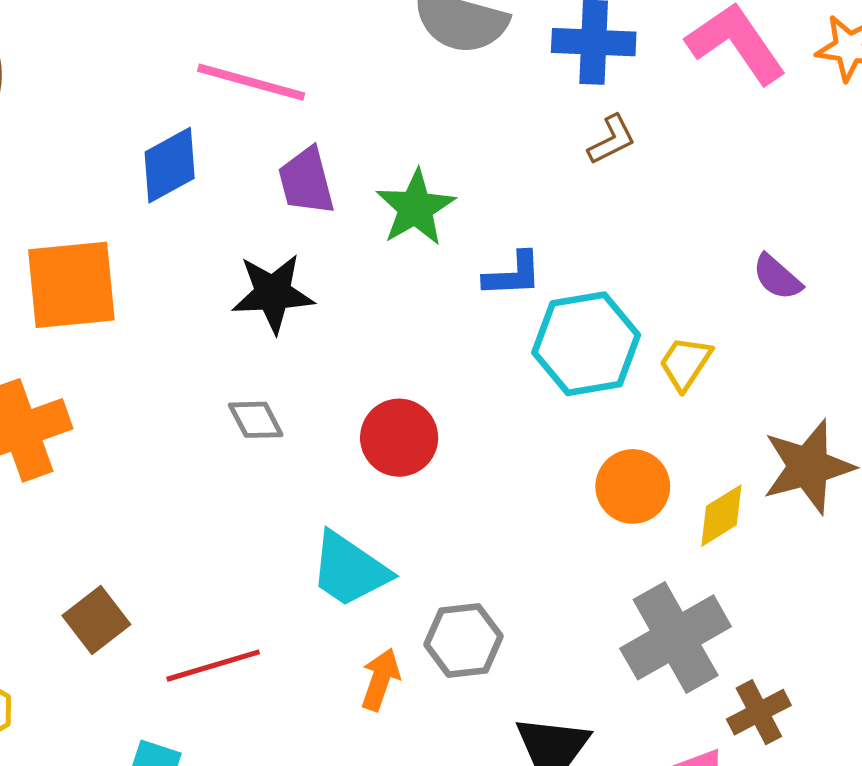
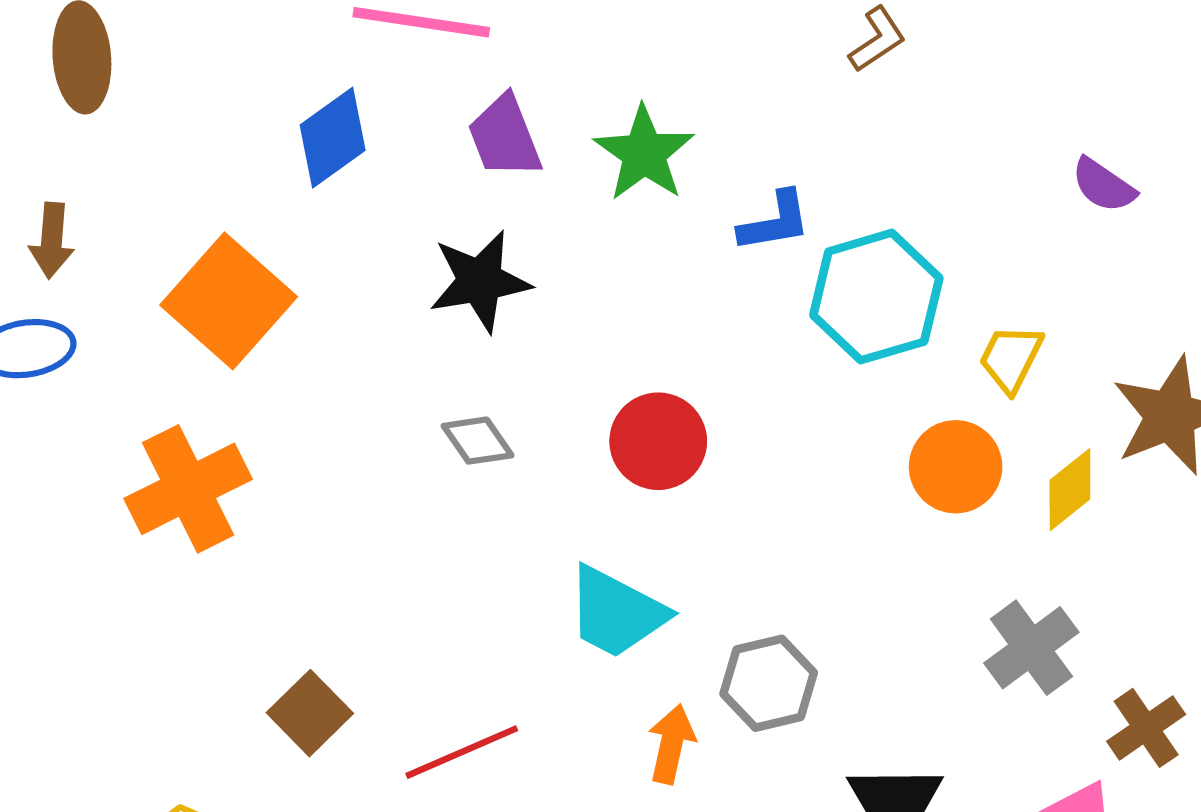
orange square: (71, 285) -> (229, 301), turned -36
yellow trapezoid: (685, 363) -> (1011, 358), moved
gray cross: (676, 637) -> (1031, 648), size x0.7

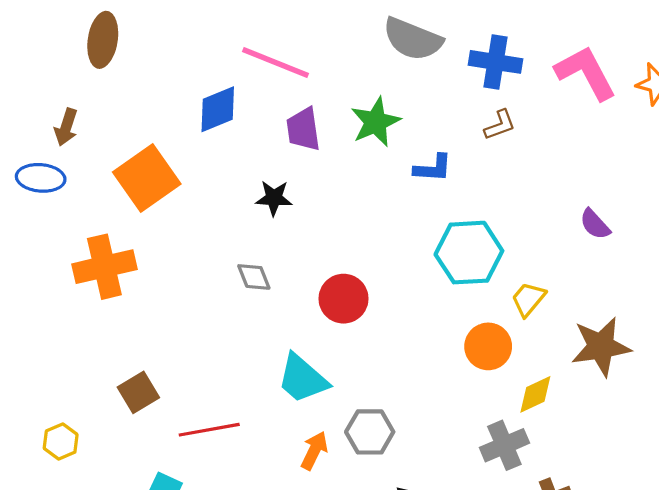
green star: (644, 153) -> (376, 122), moved
blue L-shape: (775, 222) -> (433, 168), moved
black star: (480, 281) -> (274, 198), size x0.7
yellow diamond: (1070, 490) -> (535, 394), moved

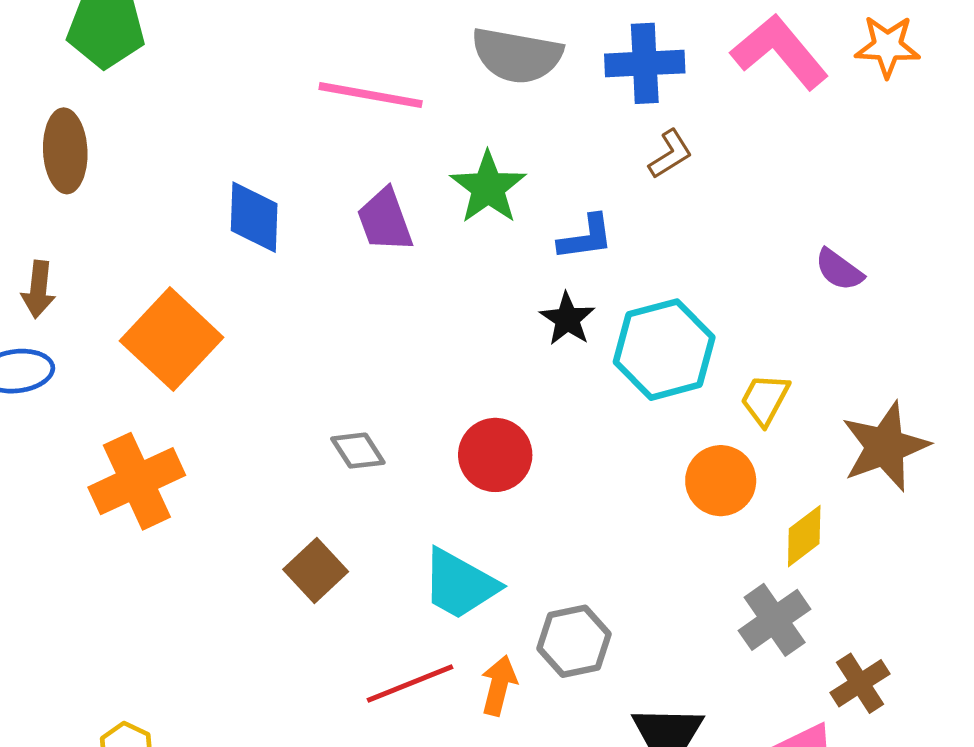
pink line: (275, 63) -> (371, 95), moved
blue diamond: (218, 109) -> (254, 217), turned -54
black star: (274, 198) -> (567, 319), moved, turned -30
brown square: (138, 392) -> (316, 571), moved
red line: (209, 430) -> (410, 683), moved

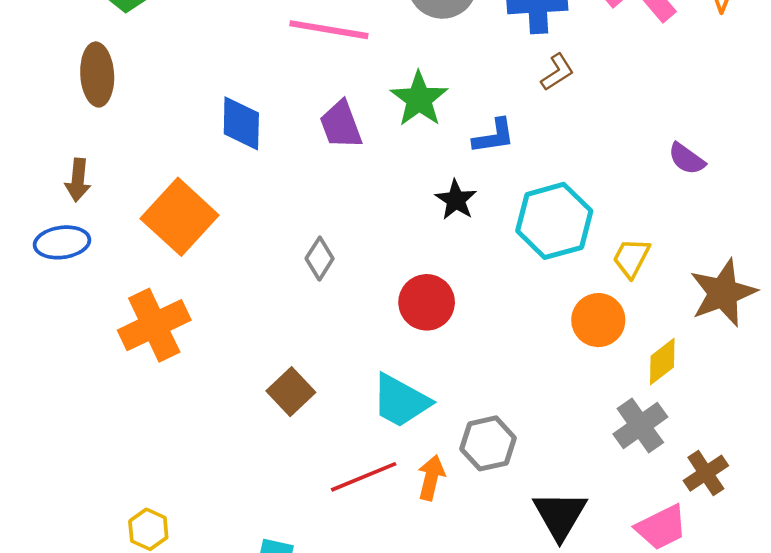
black star: (567, 319) -> (456, 200), moved
gray diamond: (358, 451) -> (320, 259), moved, turned 66

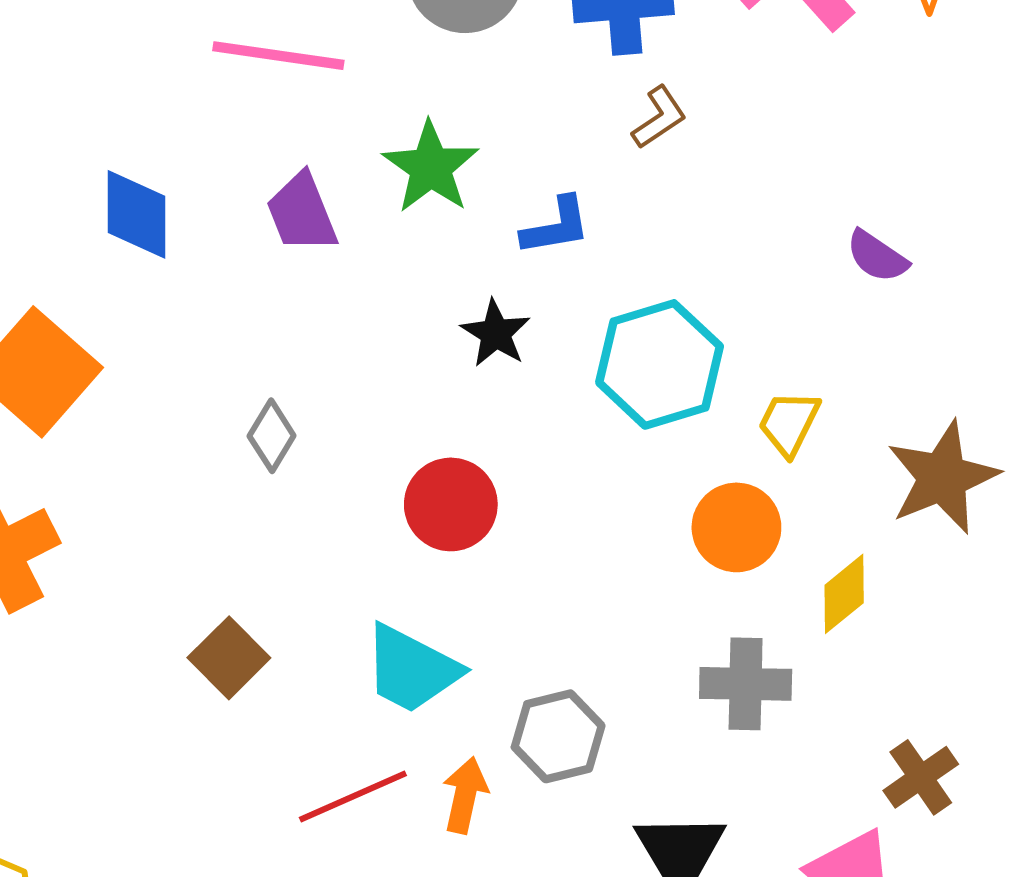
gray cross: (640, 426) -> (746, 684), moved, turned 38

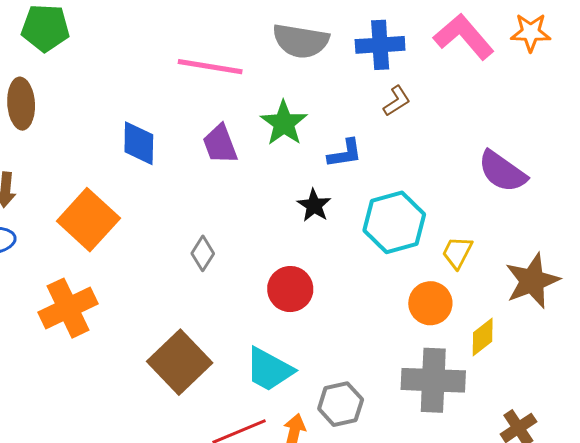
purple semicircle: (877, 256) -> (502, 171), size x1.6
brown square: (229, 658) -> (180, 362), size x1.6
gray cross: (746, 684) -> (433, 380), size x1.4

